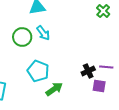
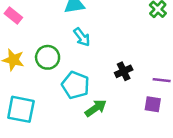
green circle: (22, 37) -> (48, 57), moved
black cross: (88, 71) -> (124, 71), moved

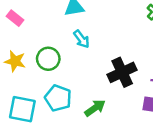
black cross: (124, 71) -> (122, 72), size x1.6
cyan pentagon: (75, 85) -> (58, 98), moved

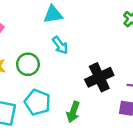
green arrow: (95, 108) -> (73, 112), turned 144

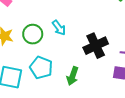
cyan arrow: (60, 45) -> (59, 28), moved

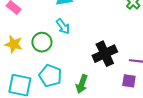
cyan arrow: (59, 28) -> (63, 26), moved

